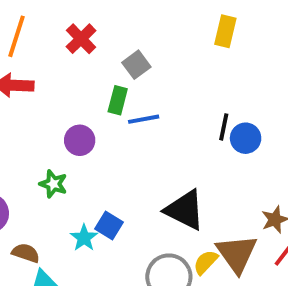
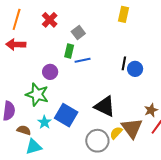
green star: (53, 184) -> (37, 95), size x1.6
blue square: (109, 225) -> (66, 115), size x1.6
cyan star: (84, 238) -> (44, 122), moved

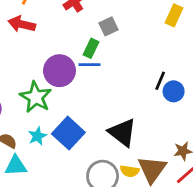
blue line: (83, 60) -> (90, 65), moved
purple circle: (50, 72) -> (59, 71), size x1.5
yellow semicircle: (116, 133) -> (130, 171), turned -136

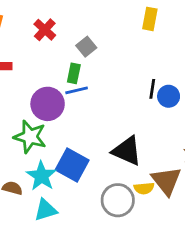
cyan star: (37, 136) -> (42, 176), size x1.5
cyan triangle: (16, 166) -> (45, 210), moved

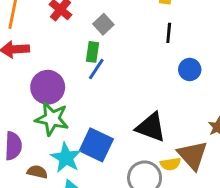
black line: (152, 89) -> (169, 33), moved
blue line: (77, 90) -> (96, 69), turned -40
purple circle: (48, 104) -> (48, 87), moved

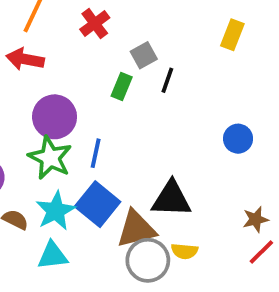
black line: (169, 33) -> (167, 80), moved
blue line: (96, 69) -> (96, 153), moved, turned -35
black triangle: (151, 127) -> (171, 199), turned -32
brown triangle: (193, 155) -> (136, 229), moved, turned 44

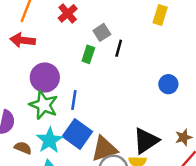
black triangle: (171, 199) -> (146, 141), moved, turned -32

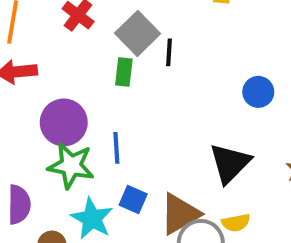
gray square: (102, 32) -> (138, 33), size x1.5
blue square: (77, 134) -> (133, 200), size x0.6
black triangle: (146, 141) -> (230, 163), moved

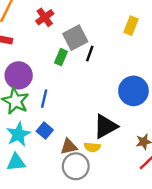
blue circle: (258, 92) -> (133, 91), size x1.6
brown triangle: (180, 214) -> (69, 147), size x0.7
yellow semicircle: (236, 223) -> (92, 147), moved

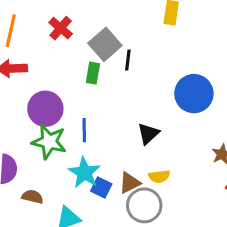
black triangle: (105, 126) -> (148, 134), moved, size x0.7
blue square: (45, 131) -> (101, 187), moved
cyan star: (18, 134) -> (84, 173), moved

